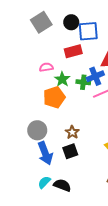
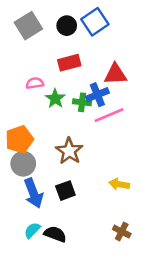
blue square: (88, 31) -> (95, 22), moved, turned -30
orange pentagon: (54, 97) -> (19, 139), moved
brown star: (72, 132) -> (69, 151), moved, size x1.5

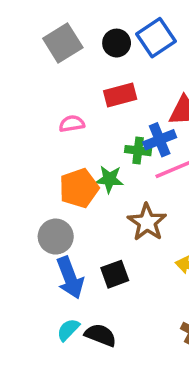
green star: (55, 99) -> (109, 179), moved, turned -30
orange pentagon: (19, 139) -> (79, 188), moved
brown star: (69, 151) -> (147, 222), moved

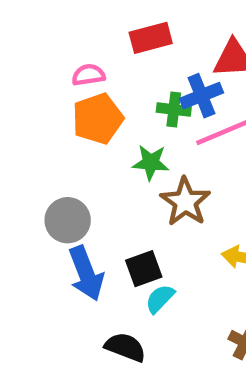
green star: (109, 179) -> (151, 163), moved
orange pentagon: (79, 188) -> (98, 119), moved
cyan semicircle: (68, 330) -> (160, 299), moved

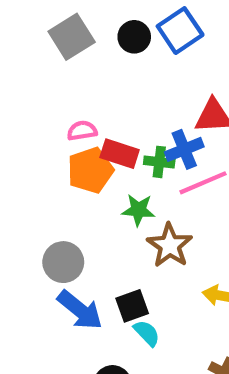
red rectangle: (151, 38) -> (120, 154), moved, turned 33
blue arrow: (86, 273) -> (80, 310), turned -30
cyan semicircle: (160, 299) -> (147, 333), turned 92

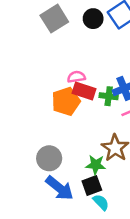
pink semicircle: (82, 131) -> (76, 77), moved
green star: (138, 210) -> (96, 165), moved

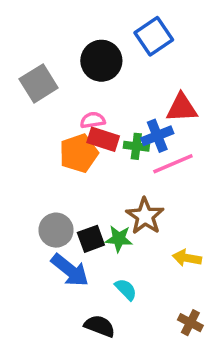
gray square: (54, 19) -> (39, 83), moved
black circle: (93, 19) -> (101, 61), moved, size x1.5
black square: (92, 185) -> (91, 239), moved

